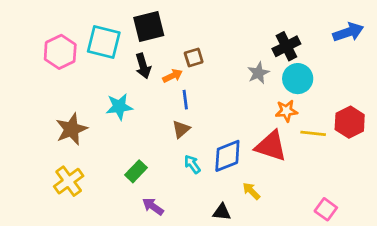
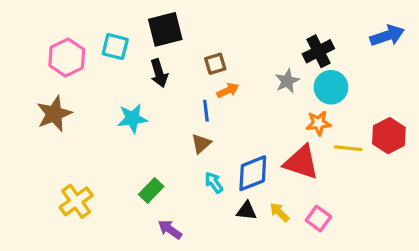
cyan square: (104, 42) -> (115, 47), size x0.7
orange arrow: (173, 76) -> (228, 90), moved
brown star: (71, 129) -> (54, 114), moved
pink square: (326, 209) -> (318, 219), moved
black triangle: (222, 212) -> (247, 211), moved

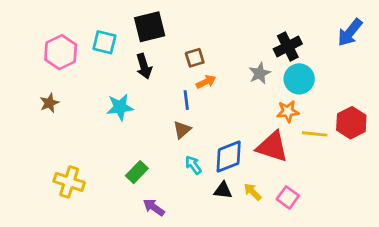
blue arrow: (387, 36) -> (350, 32), turned 148
brown star: (54, 114) -> (49, 103), size x0.6
yellow cross: (76, 201) -> (69, 182), turned -36

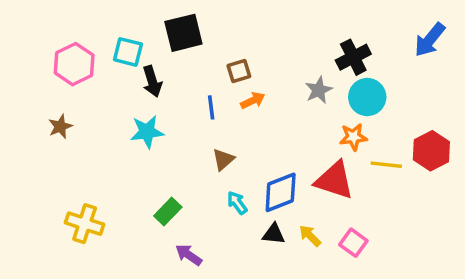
black arrow: (144, 66) -> (152, 81), moved
blue line: (186, 100) -> (211, 107), moved

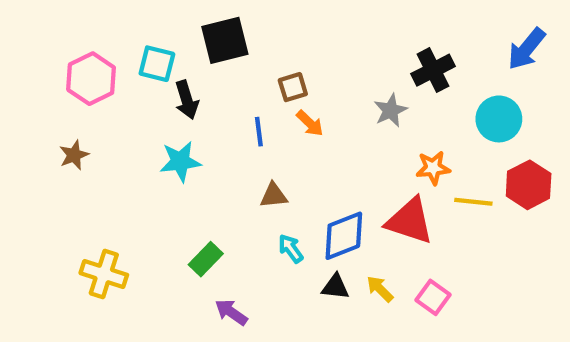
cyan circle: (367, 97) -> (499, 119), moved
orange arrow: (253, 100) -> (310, 123), turned 70
brown triangle: (223, 159) -> (274, 195), turned 35

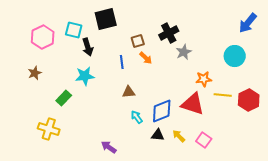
black cross: (433, 70) -> (169, 33), moved
red hexagon: (529, 185) -> (249, 100), moved
green rectangle: (206, 259) -> (64, 98), moved

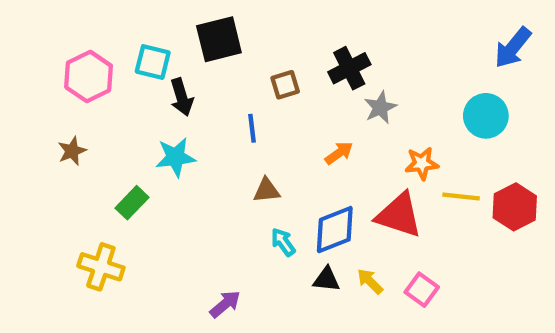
orange arrow: (146, 58) -> (339, 153), moved, turned -80
purple arrow: (109, 147) -> (225, 304), turned 105

